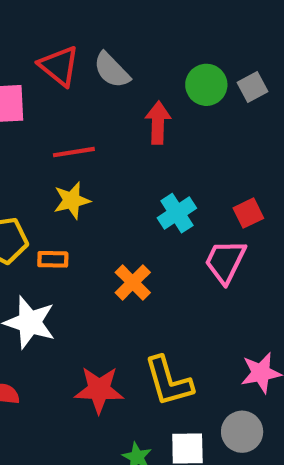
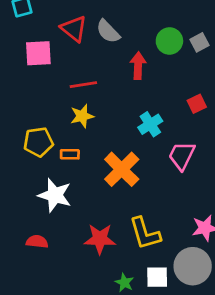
red square: (248, 213) -> (197, 104), moved
orange cross: (133, 282) -> (122, 169), size x1.5
gray circle: (242, 432) -> (193, 266), size x1.4

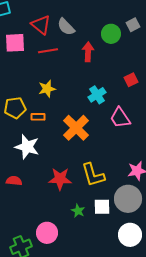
gray square: (199, 42) -> (133, 25), moved
red line: (83, 85) -> (48, 51), moved
pink trapezoid: (182, 156) -> (120, 118), turned -60

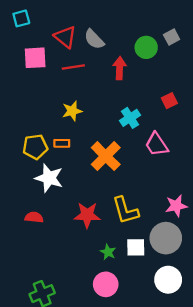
yellow pentagon: (15, 108) -> (35, 147), moved
pink circle: (47, 233) -> (106, 284), moved

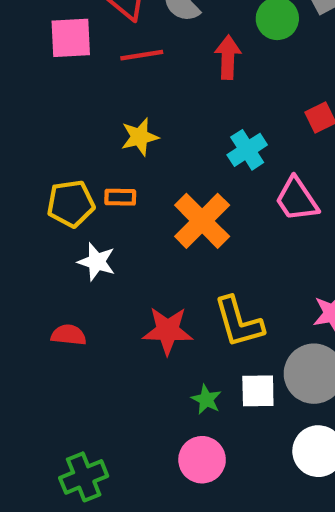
white star: (49, 178) -> (97, 262), size x0.7

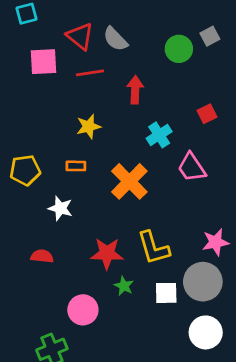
red arrow: (228, 57) -> (135, 90), moved
yellow pentagon: (71, 204) -> (25, 170), moved
green star: (206, 399) -> (124, 286), moved
pink circle: (202, 460) -> (83, 310), moved

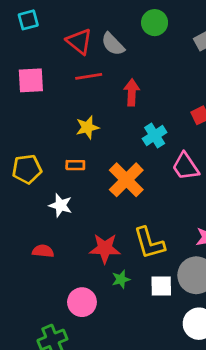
green circle: (179, 49) -> (155, 23), moved
pink square: (43, 62) -> (31, 80), moved
green star: (124, 286) -> (121, 279), turned 30

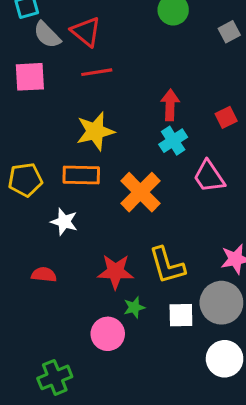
gray semicircle: (113, 44) -> (47, 35), moved
red arrow: (132, 92) -> (170, 105), moved
yellow star: (87, 127) -> (95, 131), size x1.4
orange rectangle: (75, 165) -> (81, 175), size x1.6
pink circle: (82, 302) -> (108, 334), moved

